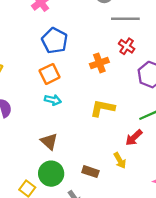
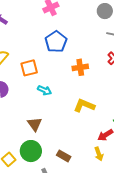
orange cross: (99, 63) -> (80, 67), moved
orange square: (50, 74) -> (29, 68), moved
yellow arrow: (120, 160) -> (99, 154), moved

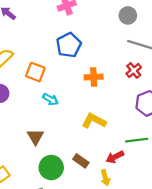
orange square: (29, 68) -> (35, 72), turned 30
green circle: (31, 151) -> (51, 168), moved
brown rectangle: (64, 156) -> (81, 161), moved

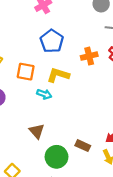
orange cross: (94, 77) -> (89, 56), moved
yellow L-shape: (94, 121) -> (58, 75), moved

